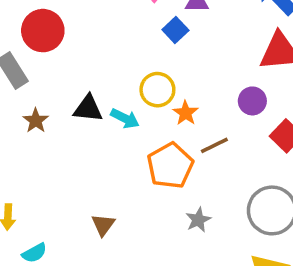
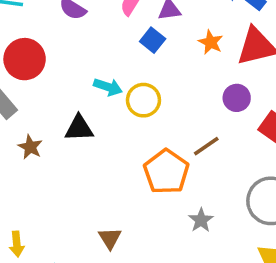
orange star: (186, 113) -> (211, 42), moved
cyan arrow: (125, 118) -> (108, 87), moved

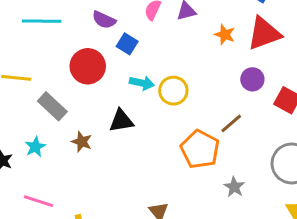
blue square: (153, 40) -> (127, 44), moved
red circle: (25, 59) -> (88, 66), moved

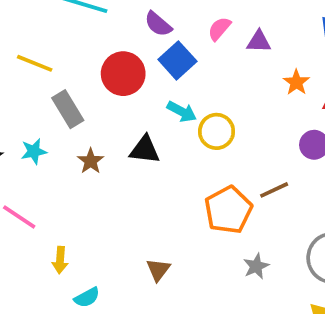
blue square: (127, 44) -> (177, 60), size x1.4

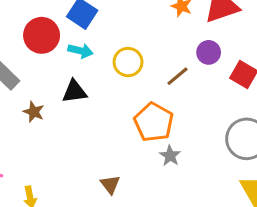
cyan arrow: (182, 112) -> (80, 51), moved
brown line: (274, 190) -> (178, 76), moved
gray star: (256, 266) -> (170, 156), moved

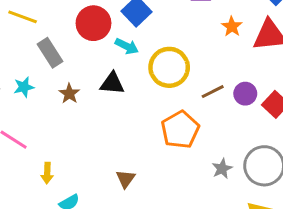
purple circle: (209, 52) -> (245, 94), moved
yellow circle: (128, 62) -> (169, 67), size x1.4
gray star: (170, 156) -> (222, 169), moved

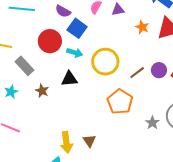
yellow arrow: (47, 173) -> (66, 142), moved, size x1.5

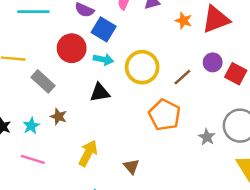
purple circle: (159, 70) -> (213, 62), moved
brown star: (42, 91) -> (59, 117), moved
cyan star: (11, 92) -> (31, 126), moved
yellow arrow: (66, 142) -> (88, 153), moved, turned -140

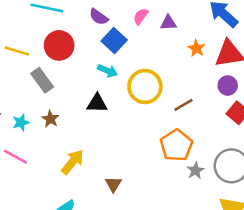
red circle: (72, 48) -> (59, 45), moved
purple circle: (213, 62) -> (228, 85), moved
orange pentagon: (165, 115) -> (176, 145), moved

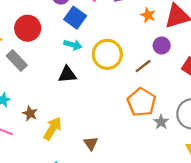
purple circle: (228, 85) -> (162, 46), moved
brown star: (50, 119) -> (30, 113), moved

